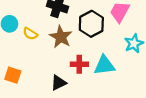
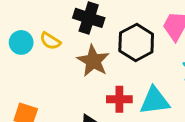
yellow semicircle: (30, 34) -> (50, 41), moved

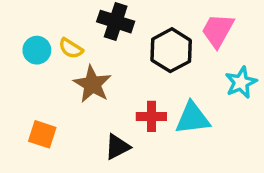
brown star: (93, 61) -> (92, 84), moved

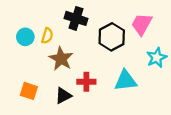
yellow semicircle: (71, 48) -> (47, 36), turned -105
red cross: (151, 116) -> (86, 82), moved
black triangle: (117, 147) -> (63, 96), moved

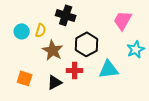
black hexagon: (112, 37) -> (87, 44), moved

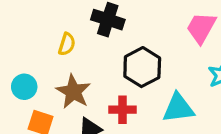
cyan circle: (22, 31) -> (24, 87), moved
brown star: (53, 50) -> (73, 92), moved

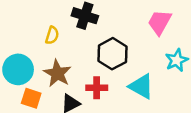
cyan circle: (24, 87) -> (18, 69), size x1.5
cyan triangle: (178, 108) -> (141, 86), turned 36

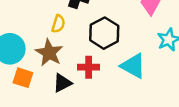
yellow semicircle: (52, 35) -> (58, 24), moved

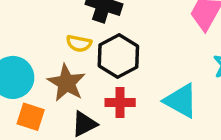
yellow semicircle: (58, 24) -> (79, 43), turned 84
black hexagon: (104, 33) -> (118, 56), moved

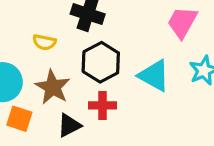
yellow semicircle: (79, 43) -> (44, 42), moved
cyan triangle: (181, 101) -> (154, 75), moved

